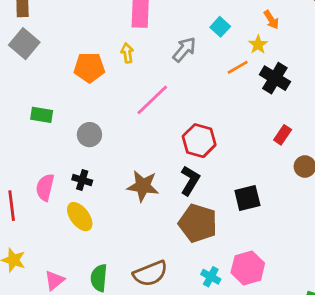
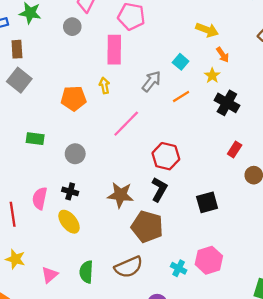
orange line: (238, 67) -> (181, 97), moved
brown pentagon: (198, 223) -> (147, 227), moved

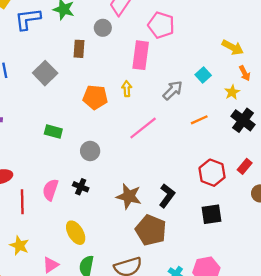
brown rectangle: (17, 49) -> (79, 49), moved
orange line: (181, 97) -> (199, 120), moved
red hexagon: (166, 156) -> (212, 173), moved
yellow ellipse: (69, 222) -> (76, 233), moved

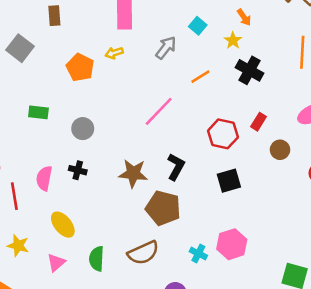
yellow arrow: (127, 89) -> (114, 53), turned -96
orange pentagon: (95, 97) -> (80, 67), turned 30
pink line: (143, 128) -> (159, 111), moved
yellow ellipse: (76, 233) -> (63, 225), moved

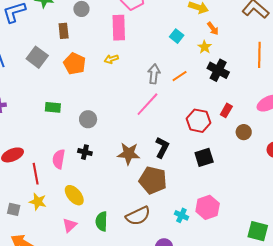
gray arrow: (166, 48) -> (154, 74), moved, turned -30
orange pentagon: (80, 67) -> (75, 64), moved
yellow star: (18, 246) -> (38, 202), moved

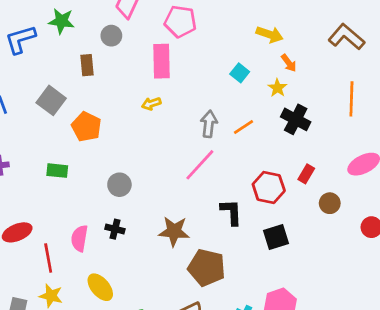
orange pentagon: (75, 64) -> (86, 127), moved
green rectangle: (53, 107) -> (57, 171), moved
black L-shape: (162, 147) -> (231, 212), moved, turned -30

